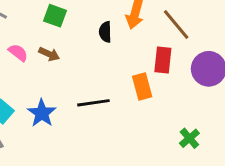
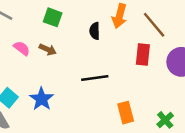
orange rectangle: (142, 87) -> (126, 113), moved
black line: (93, 103) -> (95, 78), moved

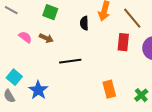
black line: (95, 78) -> (70, 61), moved
blue star: (42, 99) -> (38, 90), moved

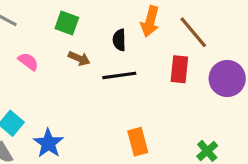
brown arrow: (46, 38) -> (79, 58), moved
black line: (70, 61) -> (119, 75), moved
orange rectangle: (109, 89) -> (138, 142), moved

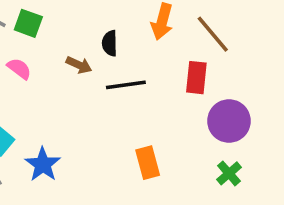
green square: (67, 23) -> (28, 23), moved
black semicircle: (119, 40) -> (110, 43), moved
purple circle: (227, 78) -> (229, 121), moved

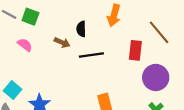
brown line: (213, 34) -> (159, 32), moved

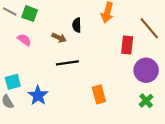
black line: (91, 55) -> (67, 63), moved
cyan square: (12, 90) -> (13, 82), turned 35

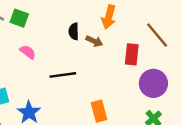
brown arrow: (59, 38) -> (94, 41), moved
pink semicircle: (24, 40) -> (28, 52), moved

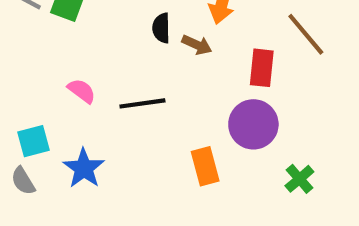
pink semicircle: (28, 52) -> (82, 91), moved
purple circle: (153, 83) -> (253, 124), moved

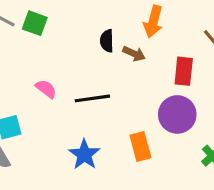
blue star: (84, 168) -> (84, 154), moved

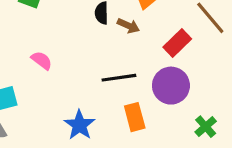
red rectangle: (184, 71) -> (177, 43), turned 40
black line: (92, 98) -> (119, 78), moved

